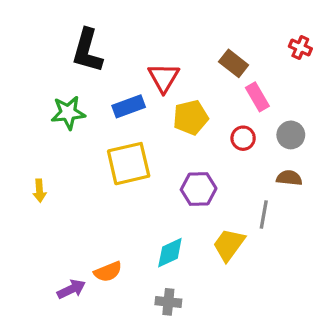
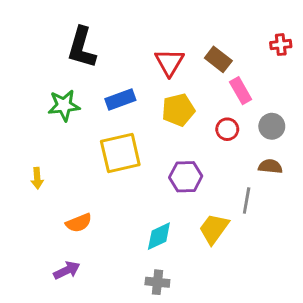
red cross: (300, 48) -> (281, 45), turned -30
red triangle: (164, 78) -> (169, 62), moved
orange semicircle: (108, 272) -> (79, 223), moved

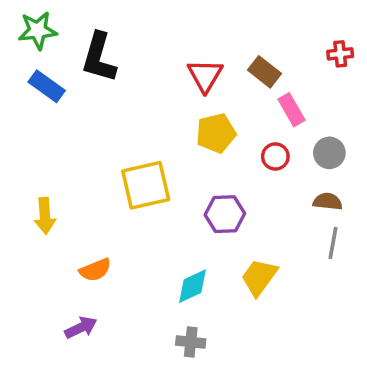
blue rectangle: (120, 100) -> (47, 86), moved, turned 56
green star: (64, 105) -> (38, 30), moved
yellow arrow: (37, 178) -> (45, 216), size x1.4
gray line: (247, 201) -> (333, 243), moved

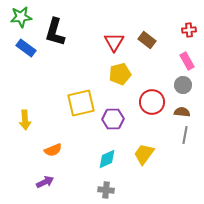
pink rectangle: (292, 110) -> (187, 61), moved
red circle: (275, 156) -> (152, 102), moved, size x1.6
purple hexagon: (225, 214) -> (113, 119), moved

